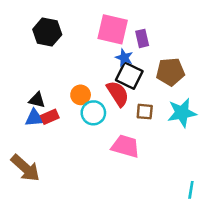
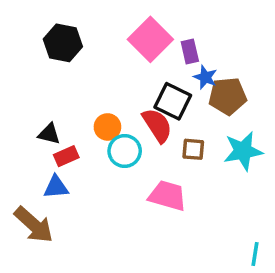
pink square: (113, 29) -> (150, 39), turned 32
blue star: (124, 58) -> (205, 77), moved
blue triangle: (34, 118) -> (56, 187), moved

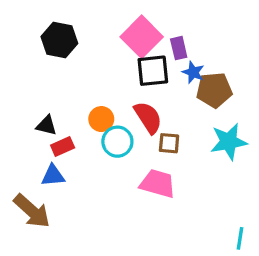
black square: (173, 101) -> (153, 71), moved, turned -32
brown square: (193, 149) -> (169, 143), moved

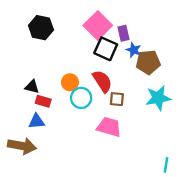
black square: (153, 71) -> (106, 49), turned 30
red rectangle: (63, 146) -> (43, 101), turned 40
brown arrow: (32, 211) -> (22, 146), turned -32

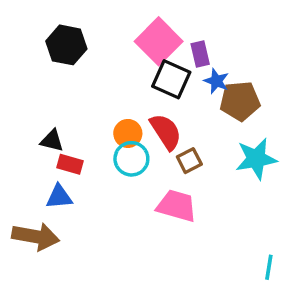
orange circle: (70, 82) -> (128, 133), moved
brown square: (117, 99) -> (189, 161), turned -32

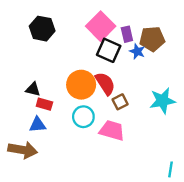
brown pentagon: (240, 101) -> (152, 39), moved
orange circle: (128, 133) -> (81, 85), size x1.6
cyan circle: (131, 159) -> (83, 117), moved

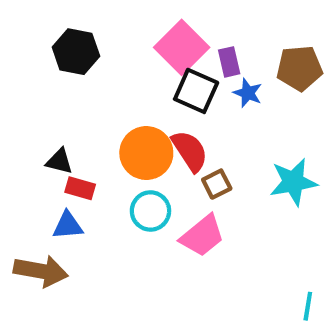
brown pentagon: (152, 39) -> (300, 68), moved
pink trapezoid: (112, 130) -> (202, 236), turned 125

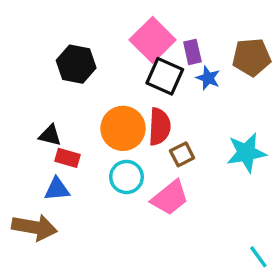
black hexagon: (76, 52) -> (76, 64), moved
red semicircle: (190, 151) -> (159, 127), turned 36
cyan line: (308, 306) -> (258, 257), turned -45

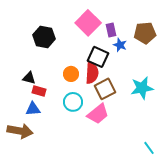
black square: (165, 76) -> (98, 57), moved
orange circle: (123, 128) -> (71, 74), size x0.6
brown square: (182, 154) -> (105, 89), size x1.5

